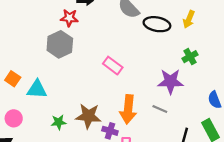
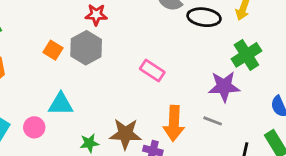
green cross: (190, 57) -> (246, 55), size x1.5
orange square: (13, 79) -> (53, 50), moved
pink circle: (14, 118) -> (34, 127), moved

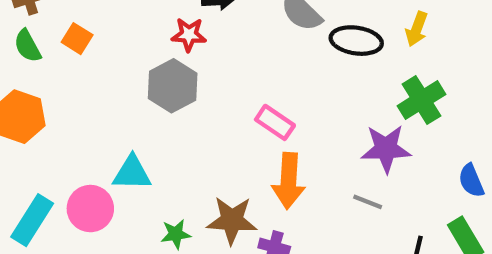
orange square: (53, 50) -> (77, 39), moved
orange arrow: (174, 123) -> (289, 181), moved
pink circle: (34, 127) -> (90, 209), size x1.4

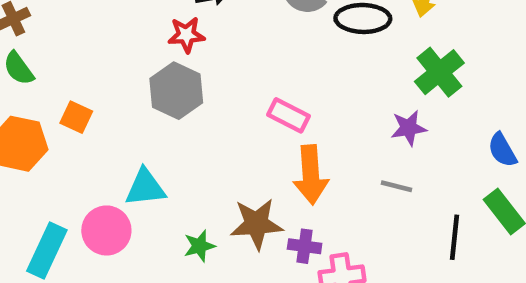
orange square: (77, 39) -> (76, 117), moved
purple star: (386, 149) -> (409, 128), size x0.7

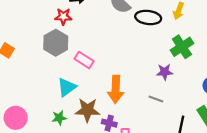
pink rectangle: (289, 115) -> (84, 60), moved
cyan triangle: (145, 188) -> (67, 87), moved, turned -36
pink circle: (106, 230) -> (16, 118), moved

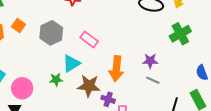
gray hexagon: (56, 43) -> (51, 33), moved
purple star: (165, 72) -> (150, 61), moved
green star: (59, 118) -> (56, 80), moved

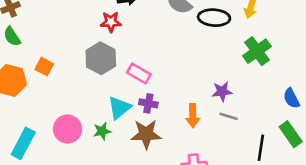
gray hexagon: (51, 33) -> (101, 58), moved
orange arrow: (116, 69) -> (193, 116), moved, size x0.7
pink circle: (22, 88) -> (68, 129), moved
purple cross: (108, 99) -> (148, 103), moved

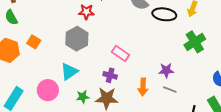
pink rectangle: (139, 73) -> (121, 54), moved
cyan triangle: (119, 108) -> (69, 72), moved
green star: (102, 131) -> (83, 97), moved

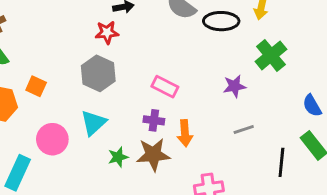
purple star: (166, 70) -> (234, 86), moved
orange arrow: (143, 87) -> (185, 133), moved
gray line: (170, 89) -> (244, 130), turned -32
pink circle: (48, 90) -> (52, 139), moved

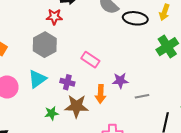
purple star: (234, 86) -> (120, 81), moved
purple cross: (154, 120) -> (67, 82), moved
green star: (118, 157) -> (52, 113), moved

